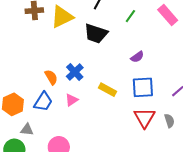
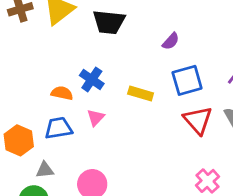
orange semicircle: (51, 77) -> (62, 93), turned -35
blue trapezoid: (43, 102) -> (58, 128), turned -120

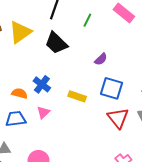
black trapezoid: (109, 22) -> (56, 43), turned 35
blue square: (187, 80) -> (111, 88), turned 30

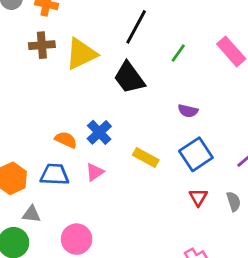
purple semicircle: (101, 59) -> (188, 111), turned 48
blue square: (111, 88) -> (196, 154), turned 30
red triangle: (118, 118) -> (198, 197), size x0.6

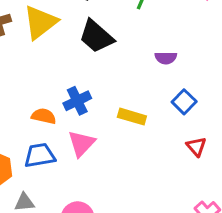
blue cross: (99, 132) -> (77, 101), turned 30
blue square: (196, 154) -> (184, 102), size x0.7
pink triangle: (95, 172) -> (81, 144), size x1.4

